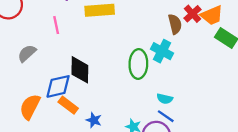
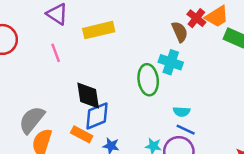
gray semicircle: (27, 53) -> (32, 120), moved, size x1.4
blue diamond: (58, 86) -> (97, 116), moved

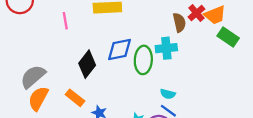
cyan cross: (171, 62) -> (166, 48), turned -35
black diamond: (88, 96) -> (87, 64), turned 36
blue diamond: (97, 116) -> (119, 49), moved

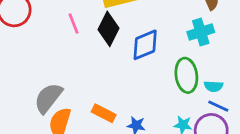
green ellipse: (143, 60) -> (186, 75), moved
black diamond: (87, 64) -> (108, 29), moved

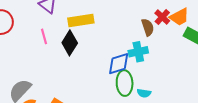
blue diamond: (145, 45) -> (119, 64), moved

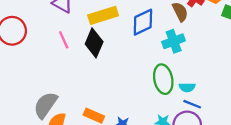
blue diamond: (119, 64) -> (143, 22), moved

